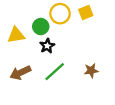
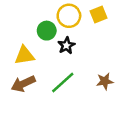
yellow triangle: (16, 35) -> (24, 55), moved
black star: (47, 46) -> (66, 45), moved

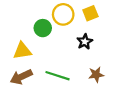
black star: (66, 45) -> (85, 42), moved
green line: (63, 83) -> (58, 76), turned 60

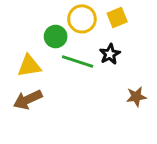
brown star: (96, 75) -> (136, 97), moved
green line: (58, 76) -> (78, 61), moved

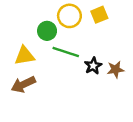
black star: (110, 54) -> (93, 66), moved
brown star: (136, 97) -> (116, 69), moved

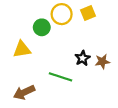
green line: (66, 52) -> (60, 77), moved
brown arrow: (23, 84) -> (24, 92), moved

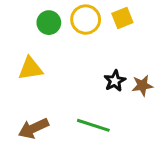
green circle: (42, 27) -> (49, 23), moved
green line: (60, 77) -> (93, 125), moved

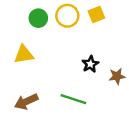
brown star: (142, 85) -> (117, 76), moved

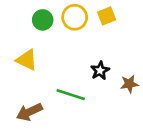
yellow triangle: (24, 54) -> (27, 60), turned 35
green line: (73, 99) -> (71, 95), moved

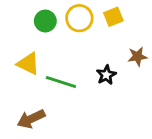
brown star: (129, 84) -> (137, 56), moved
green line: (71, 95) -> (61, 82), moved

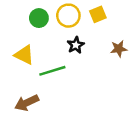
black star: (106, 75) -> (76, 45), moved
green line: (61, 82) -> (52, 71), turned -35

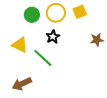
black star: (76, 45) -> (53, 37), moved
green line: (52, 71) -> (43, 58), turned 60

